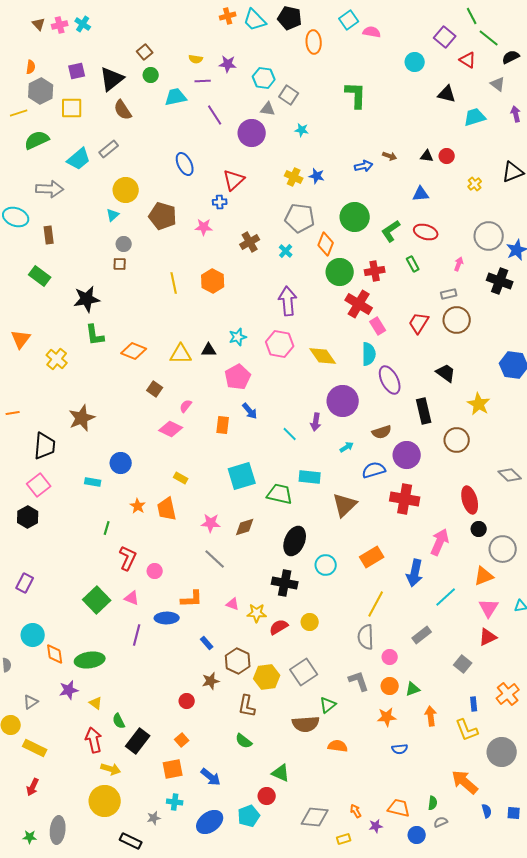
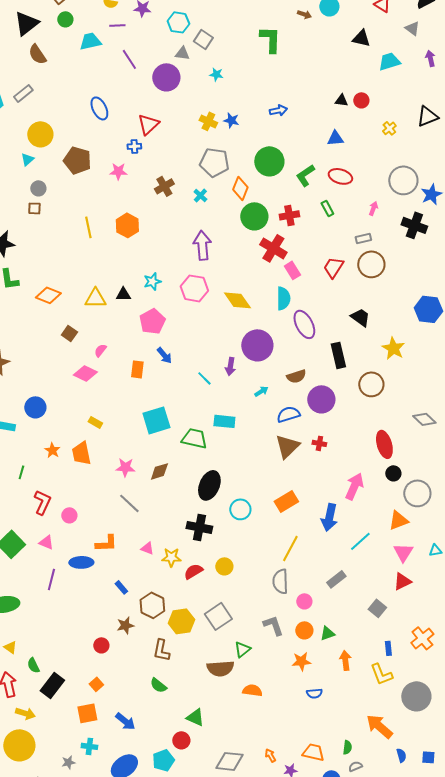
brown arrow: (390, 156) -> (304, 14), moved
red cross: (405, 499) -> (319, 443), size x0.5
brown triangle: (345, 505) -> (287, 446), moved

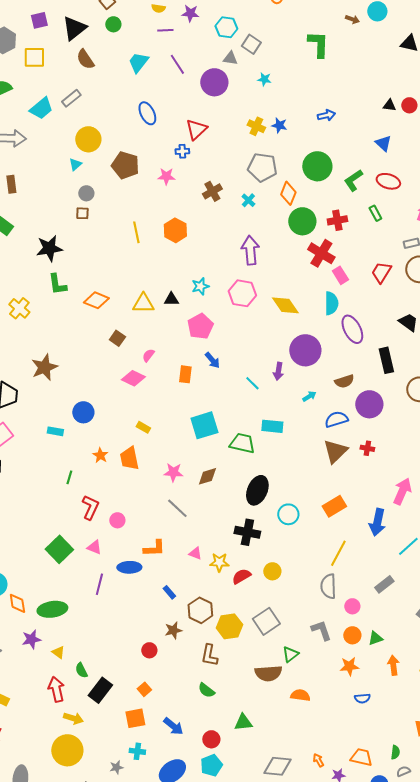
cyan trapezoid: (90, 41) -> (138, 62), moved, turned -40
blue triangle: (335, 138) -> (383, 143), turned 48
green triangle: (195, 717) -> (243, 722), turned -30
red circle: (181, 740) -> (211, 739), moved

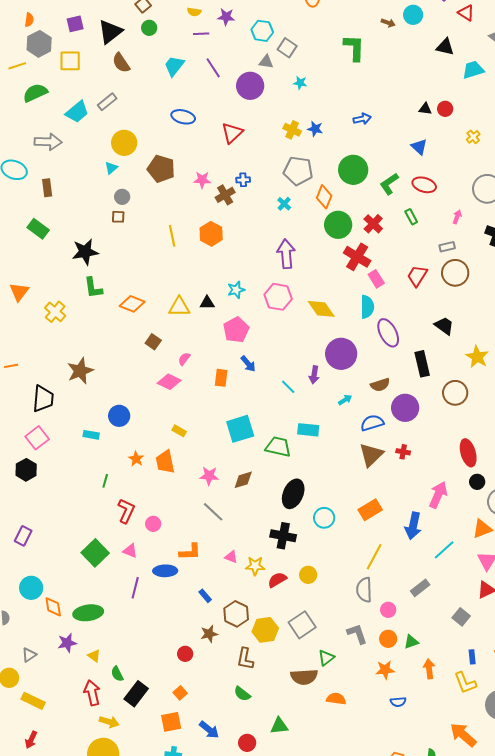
blue ellipse: (147, 113) -> (183, 117), turned -50
blue cross: (182, 151) -> (243, 180), moved
brown cross: (212, 191) -> (225, 195), moved
red cross: (337, 220) -> (373, 224), turned -36

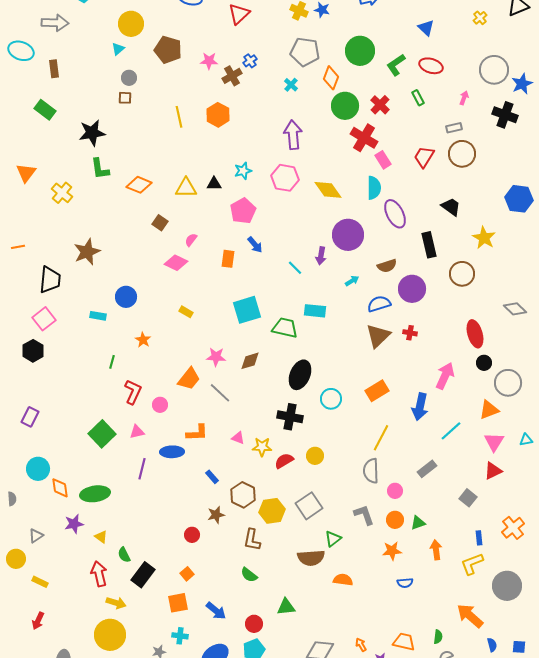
blue cross: (243, 180) -> (250, 61), turned -32
orange trapezoid: (165, 462) -> (189, 379), moved, turned -130
pink triangle: (130, 551) -> (137, 432), turned -35
yellow L-shape: (465, 683) -> (472, 564), turned 90
yellow rectangle: (33, 701) -> (40, 582), size x0.7

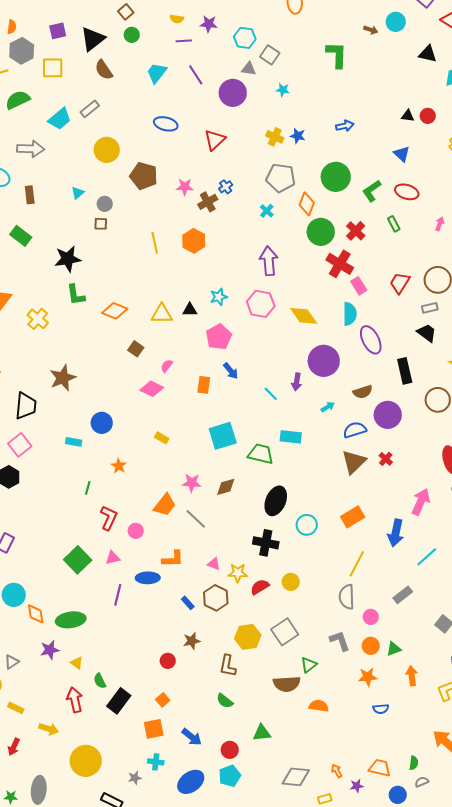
cyan triangle: (118, 49) -> (78, 193), moved
gray rectangle: (454, 128) -> (430, 308), moved
red cross: (410, 333) -> (386, 459), turned 32
brown hexagon: (243, 495) -> (216, 598), moved
yellow arrow: (116, 603) -> (49, 729), moved

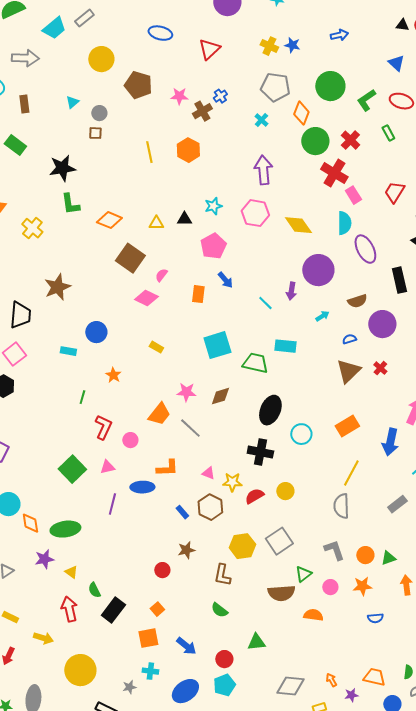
yellow triangle: (162, 314) -> (156, 223), size x0.7
brown square: (136, 349) -> (130, 258), size x1.8
blue semicircle: (355, 430) -> (349, 339), size x0.6
pink circle: (371, 617) -> (330, 587), moved

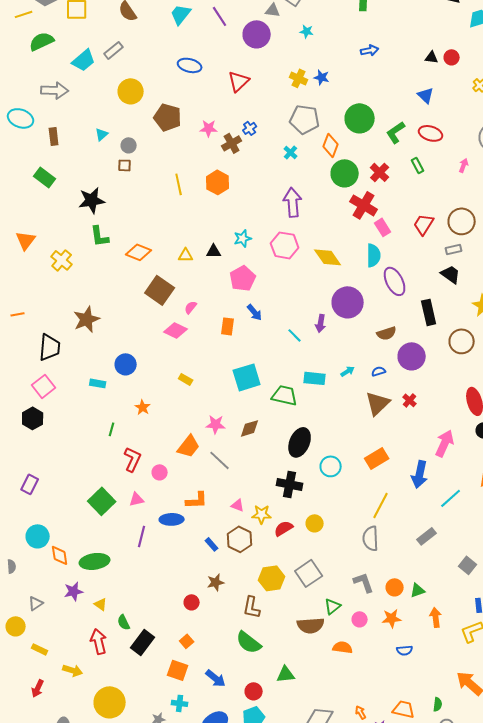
blue arrow: (339, 35) -> (370, 50), moved
cyan arrow: (322, 316) -> (348, 371), moved
green semicircle: (219, 610) -> (249, 642), size x1.5
orange square: (148, 638) -> (178, 670), turned 30

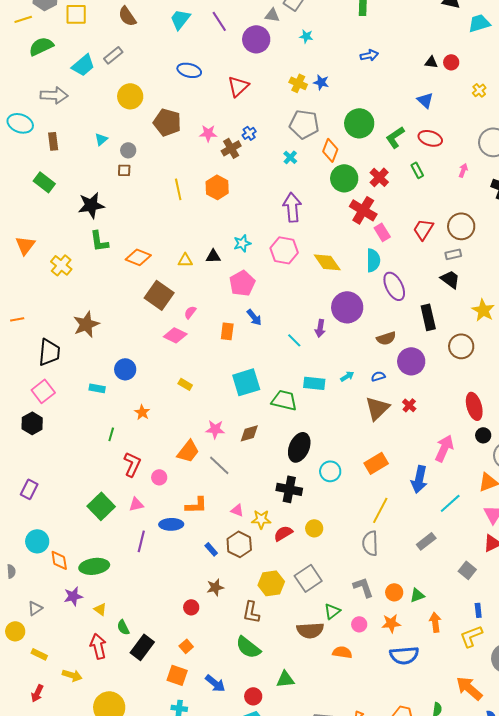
blue semicircle: (405, 650) -> (404, 655), size x1.8

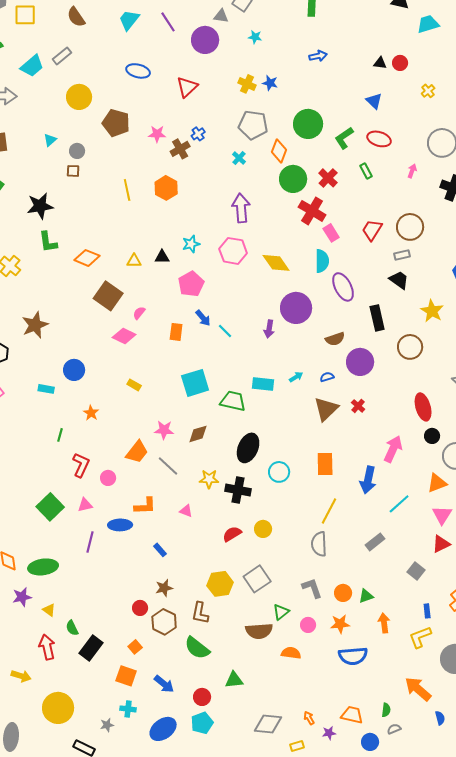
cyan line: (294, 340) -> (225, 331), moved
orange rectangle: (376, 463) -> (325, 464), turned -60
yellow star: (261, 519) -> (209, 479), moved
brown hexagon: (239, 544) -> (164, 622), moved

